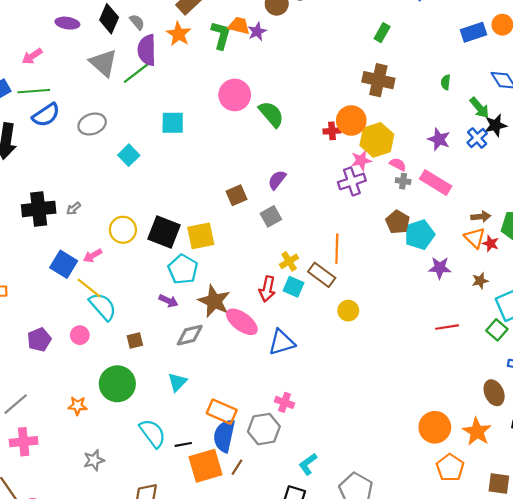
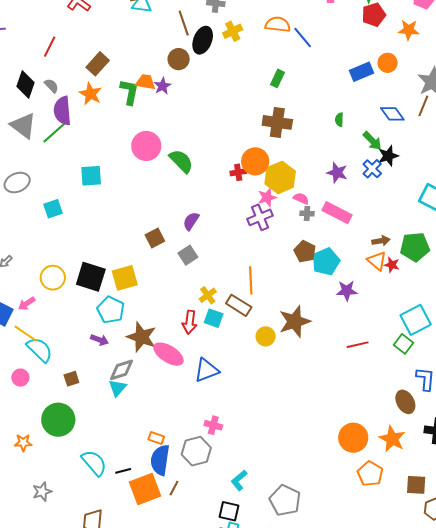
cyan square: (129, 155) -> (53, 209), turned 30
brown star: (480, 281) -> (295, 321), moved, size x2.0
cyan triangle: (177, 382) -> (117, 388), moved
orange rectangle: (222, 412) -> (156, 438), size x0.6

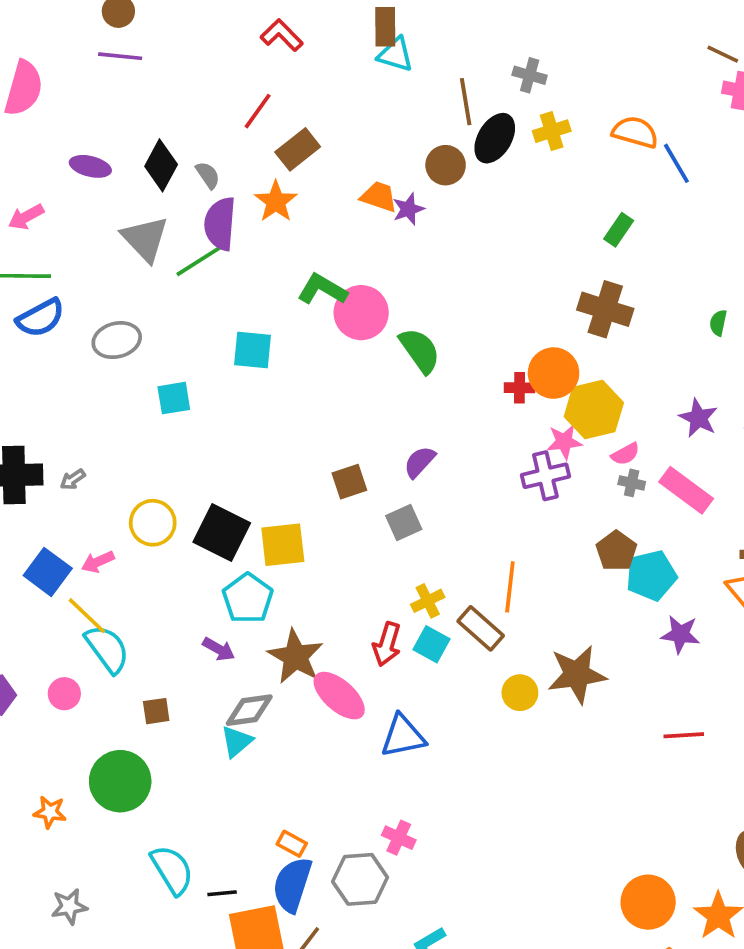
red line: (50, 47) -> (258, 111), moved
green L-shape: (129, 92) -> (322, 289), moved, turned -80
pink semicircle: (301, 199) -> (625, 454), turned 119

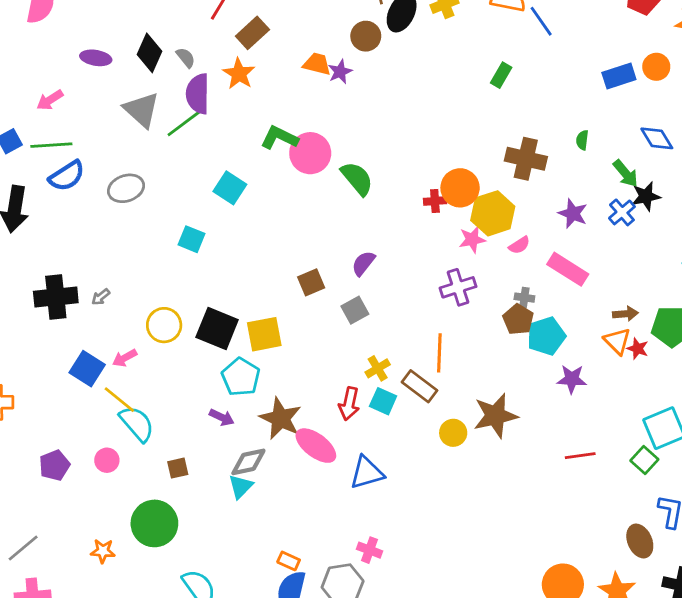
brown cross: (605, 309) -> (526, 159), moved
cyan square: (253, 350) -> (230, 188), turned 32
cyan square: (174, 398) -> (192, 239), moved, turned 36
purple cross: (545, 476) -> (458, 287), moved
gray cross: (632, 483) -> (524, 298), moved

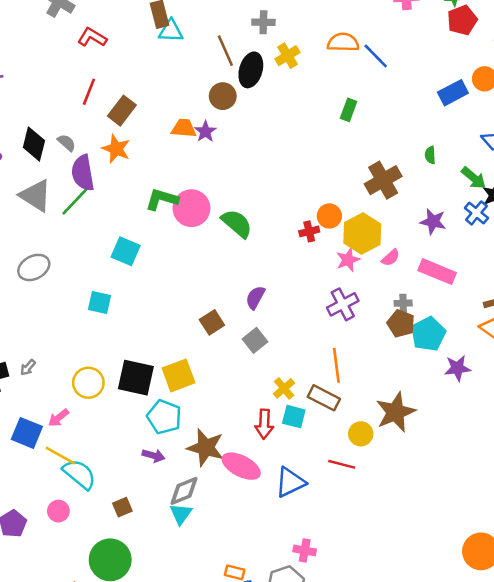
brown cross: (526, 159) -> (383, 180), turned -33
orange circle: (460, 188) -> (329, 216), size x0.7
red line: (580, 456) -> (342, 464), moved, turned 32

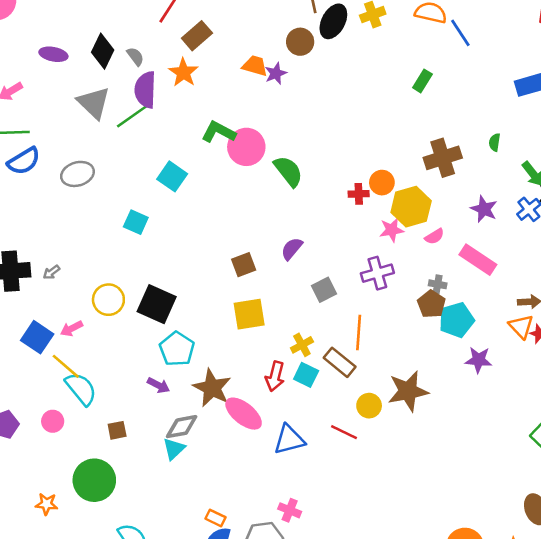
gray square: (255, 340) -> (324, 290), moved
yellow square: (178, 375) -> (249, 314), moved

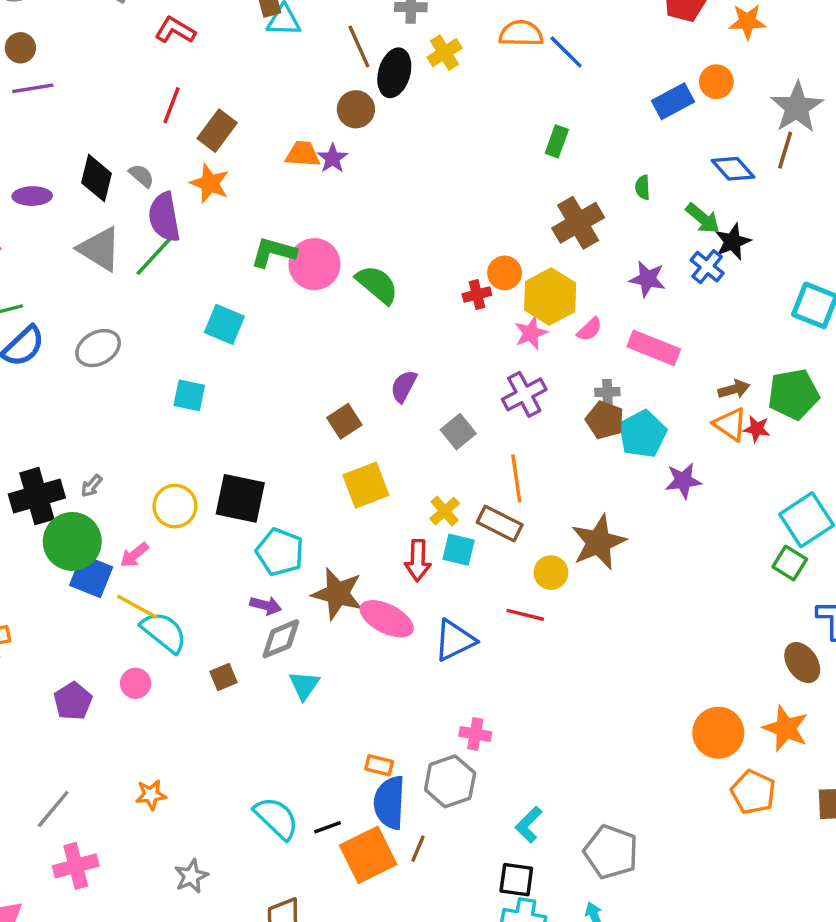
green rectangle: (422, 81) -> (557, 141), moved
gray diamond: (182, 427) -> (281, 639), moved
green circle: (94, 480) -> (72, 541), moved

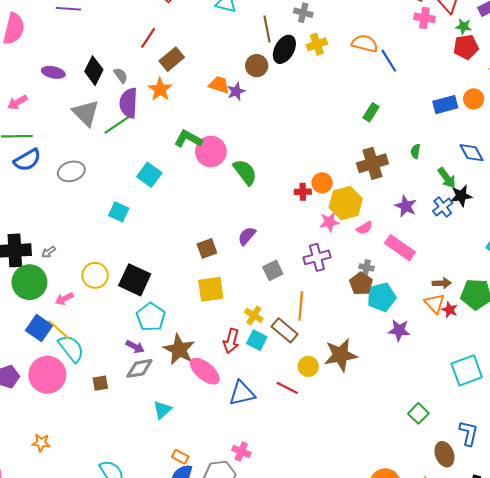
yellow cross: (445, 511) -> (254, 315), turned -30
green square: (790, 563) -> (418, 413), moved
blue square: (91, 576) -> (39, 328), moved
pink circle: (136, 683) -> (47, 375), size x2.0
cyan triangle: (304, 685) -> (162, 410), moved

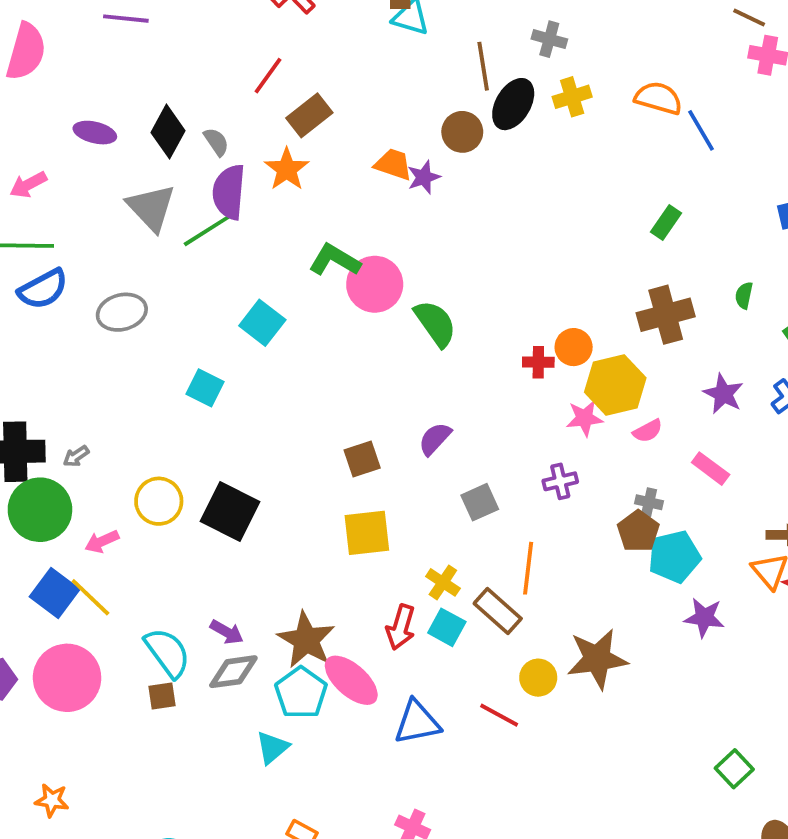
pink rectangle: (400, 248) -> (711, 469), size x0.7
purple cross: (317, 257) -> (560, 481), size x0.7
cyan pentagon: (151, 317) -> (301, 693), moved
cyan semicircle: (71, 348) -> (167, 653), moved

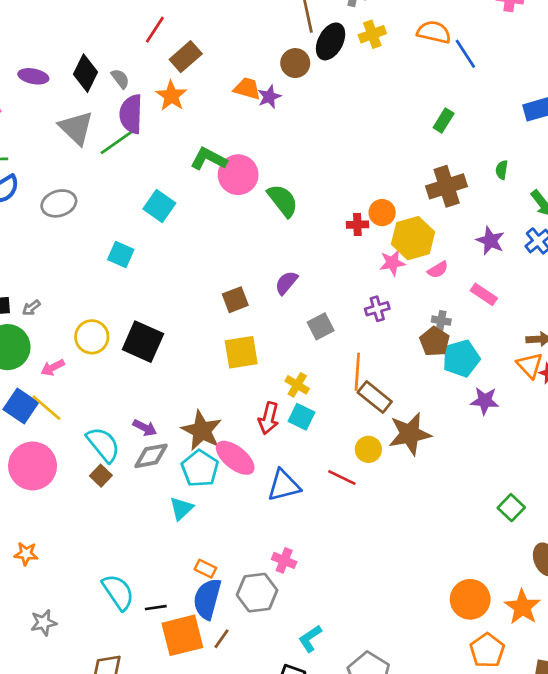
brown rectangle: (498, 611) -> (375, 397), moved
brown square: (162, 696) -> (101, 476), turned -35

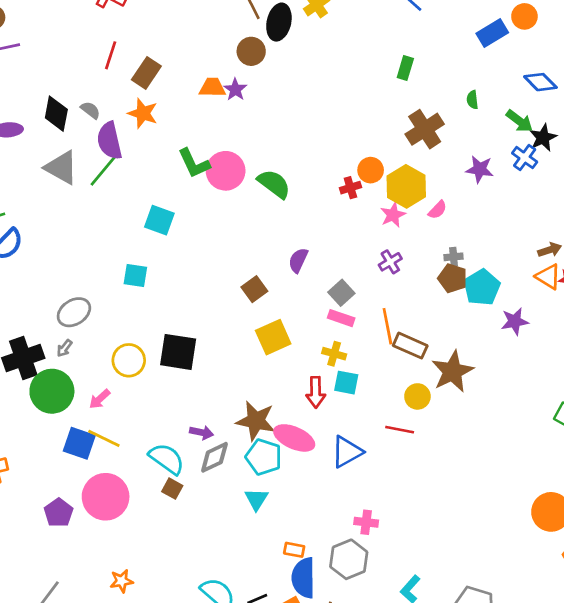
green L-shape: (209, 159) -> (194, 163), turned -128
gray ellipse: (59, 203) -> (74, 312), moved
pink rectangle: (484, 294) -> (341, 318), moved

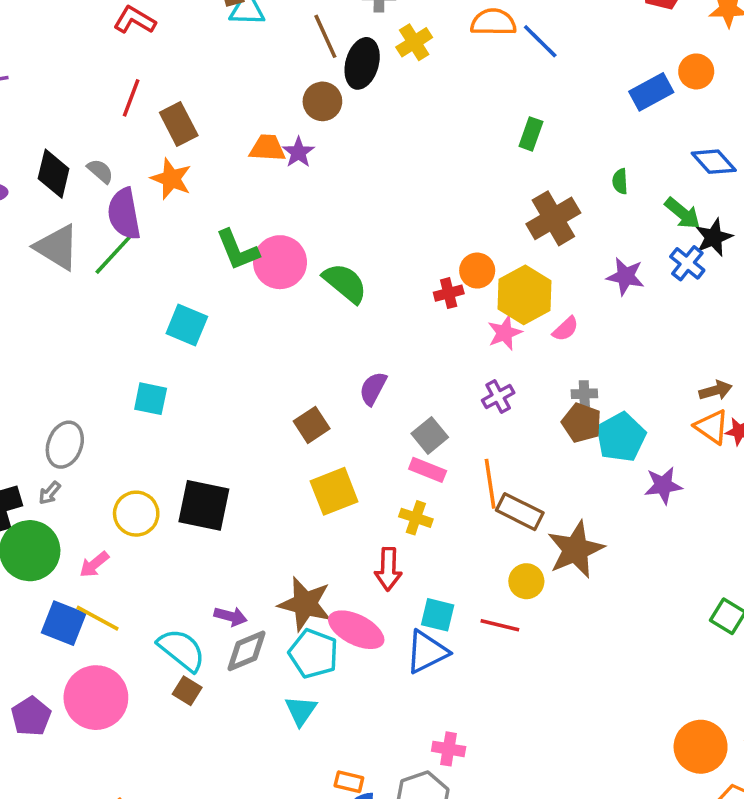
brown rectangle: (146, 73) -> (179, 124), turned -64
gray ellipse: (74, 312) -> (65, 445), turned -40
cyan square: (346, 383) -> (438, 615), moved

